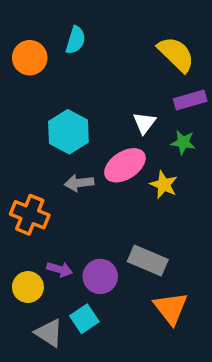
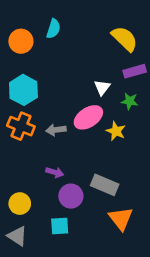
cyan hexagon: (68, 132) -> (23, 90), moved
orange cross: (30, 215) -> (21, 126), moved
purple arrow: (60, 269) -> (55, 172), moved
cyan square: (84, 319) -> (60, 226), turned 30
gray triangle: (49, 333) -> (17, 236), moved

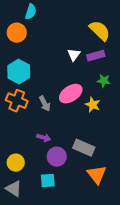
cyan semicircle: (53, 29) -> (31, 12), moved
purple rectangle: (135, 71) -> (96, 56), moved
white triangle: (102, 87) -> (74, 55), moved
gray arrow: (56, 130) -> (45, 104), turned -112

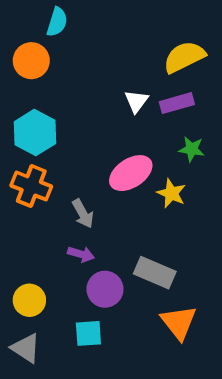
yellow semicircle: (100, 31) -> (184, 57), turned -70
gray arrow: (45, 104) -> (83, 214), moved

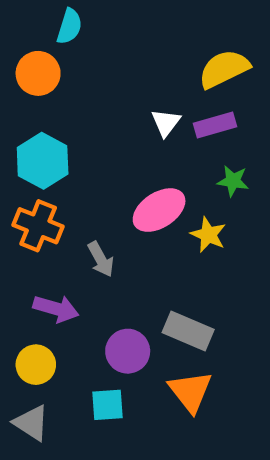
purple arrow: (81, 254) -> (56, 309), moved, size x1.4
orange triangle: (179, 322) -> (190, 391), moved

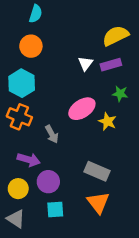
orange circle: (38, 73) -> (31, 46), moved
purple circle: (128, 351) -> (48, 182), moved

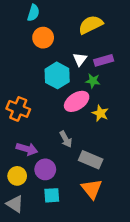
yellow semicircle: (116, 36) -> (91, 25), moved
orange circle: (31, 46) -> (43, 38), moved
cyan hexagon: (22, 83) -> (57, 75), moved
green star: (120, 94) -> (93, 81), moved
gray arrow: (52, 134) -> (66, 139), moved

